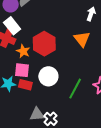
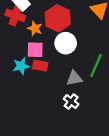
white circle: (48, 76) -> (66, 43), moved
gray triangle: (37, 114) -> (74, 78), moved

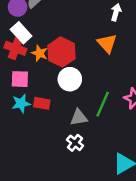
orange star: (35, 29) -> (39, 53), moved
pink square: (35, 50) -> (20, 79), moved

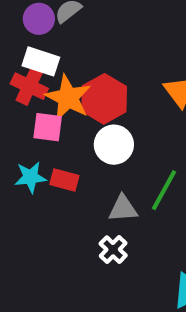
white rectangle: (21, 33) -> (41, 61), turned -35
orange star: (39, 53) -> (68, 98), size x1.6
pink square: (20, 79) -> (48, 127), moved

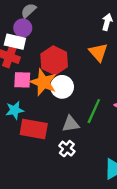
purple circle: (39, 19) -> (23, 28), moved
orange star: (68, 98) -> (43, 82), moved
red rectangle: (64, 180) -> (34, 129), moved, size x1.6

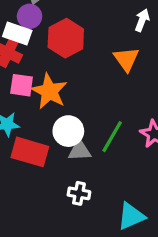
red hexagon: (54, 60) -> (66, 38), moved
white circle: (62, 87) -> (68, 131), moved
white cross: (67, 149) -> (79, 193), moved, turned -35

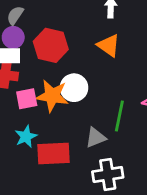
white circle: (68, 131) -> (74, 88), moved
white cross: (79, 193) -> (108, 174), size x1.5

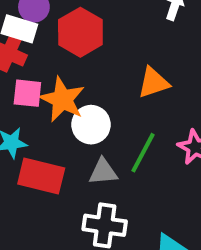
orange triangle: (109, 46) -> (154, 83), moved, turned 50
white circle: (74, 88) -> (91, 125), moved

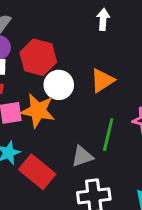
white circle: (91, 125) -> (59, 85), moved
red rectangle: (41, 176) -> (37, 172), turned 40

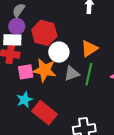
green line: (108, 135) -> (89, 74), moved
gray triangle: (82, 156) -> (72, 74), moved

